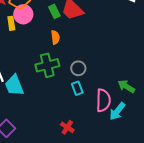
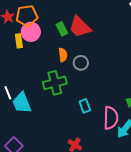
gray circle: (78, 68) -> (81, 63), moved

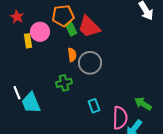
orange pentagon: (27, 16) -> (63, 16), moved
gray circle: (81, 63) -> (90, 63), size x1.5
green cross: (55, 83) -> (64, 83), size x0.7

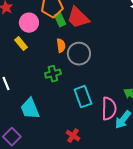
yellow rectangle: (28, 41) -> (21, 44), moved, turned -32
cyan trapezoid: (31, 103) -> (30, 109), moved
cyan rectangle: (94, 106) -> (83, 97), size x1.5

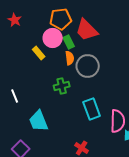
green rectangle: (60, 20) -> (69, 42), moved
pink circle: (29, 23) -> (53, 38), moved
yellow rectangle: (21, 44) -> (39, 53), moved

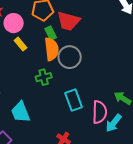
red trapezoid: (87, 30) -> (69, 21), turned -30
pink circle: (53, 38) -> (14, 23), moved
orange semicircle: (70, 58) -> (52, 49), size x1.6

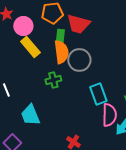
green rectangle: (51, 33) -> (60, 36), turned 32
yellow rectangle: (21, 44) -> (30, 47), size x1.5
cyan rectangle: (74, 100) -> (98, 94), moved

